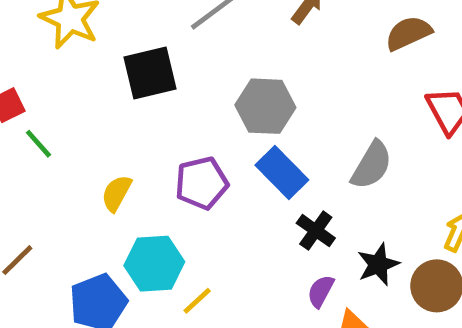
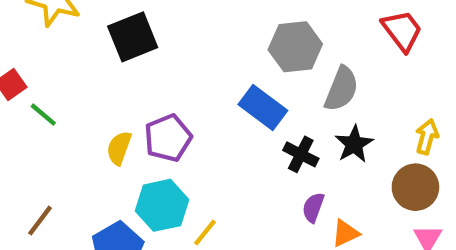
gray hexagon: (265, 106) -> (295, 47), moved
purple pentagon: (202, 183) -> (168, 138), moved
black star: (378, 264) -> (354, 144), moved

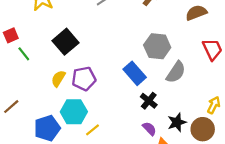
black square: (133, 37) -> (66, 42), moved, turned -30
black star: (354, 144) -> (177, 122), moved
purple semicircle: (313, 207) -> (149, 129), turned 104

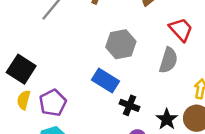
gray semicircle: (176, 72) -> (168, 60), moved
yellow semicircle: (58, 79) -> (24, 100), moved

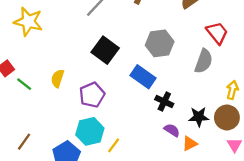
black square: (21, 69) -> (105, 50), moved
yellow semicircle: (24, 100) -> (58, 78), moved
black star: (167, 119) -> (199, 117), turned 30

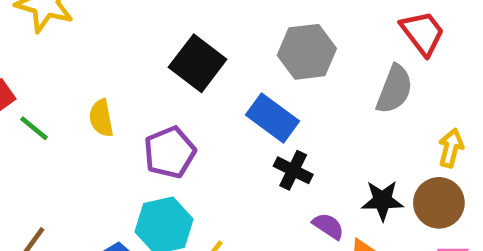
yellow semicircle: (58, 78) -> (101, 118), turned -30
black cross: (164, 102) -> (293, 170), moved

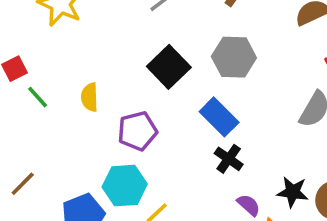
gray hexagon: (307, 52) -> (234, 57), moved

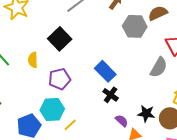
gray hexagon: (234, 57) -> (135, 26), moved
black square: (169, 67) -> (60, 39), moved

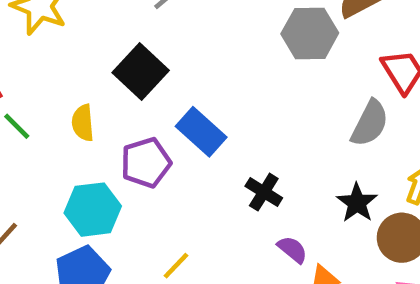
blue rectangle: (105, 71) -> (201, 132), moved
cyan hexagon: (52, 109) -> (93, 210), moved
black star: (146, 114) -> (357, 203), moved, turned 30

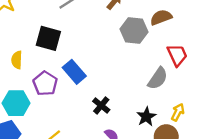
black square: (141, 71) -> (48, 38), turned -35
purple pentagon: (146, 163) -> (45, 83), turned -30

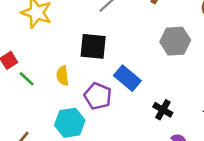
gray hexagon: (134, 30) -> (175, 41), moved

